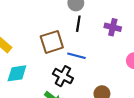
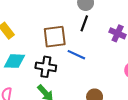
black cross: (63, 76) -> (46, 67), moved, turned -30

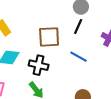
blue line: (76, 55) -> (78, 57), moved

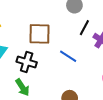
black line: (78, 26) -> (84, 28), moved

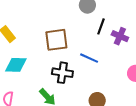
black cross: (27, 62) -> (62, 73), moved

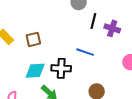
brown square: (56, 40) -> (33, 39), moved, size x0.7
cyan diamond: (16, 65) -> (35, 71), moved

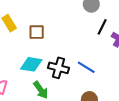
blue line: (85, 52) -> (86, 67), moved

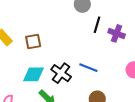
black cross: (58, 68) -> (61, 73), turned 30

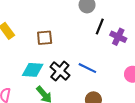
brown square: (33, 41) -> (45, 38), moved

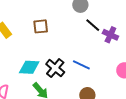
black line: (100, 26) -> (93, 25), turned -70
brown square: (45, 38) -> (41, 26), moved

